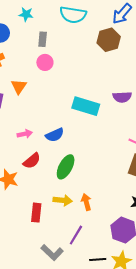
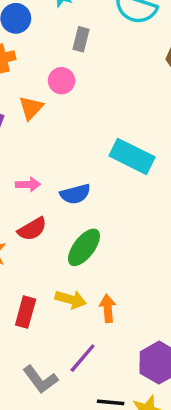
pink circle: (45, 62) -> (62, 81), moved

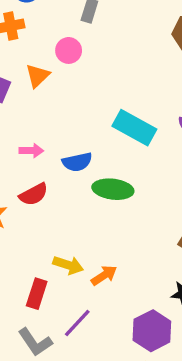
green ellipse: (84, 247) -> (113, 189), moved, turned 57
orange arrow: (108, 308) -> (104, 275), turned 60
red rectangle: (26, 312) -> (37, 294), moved

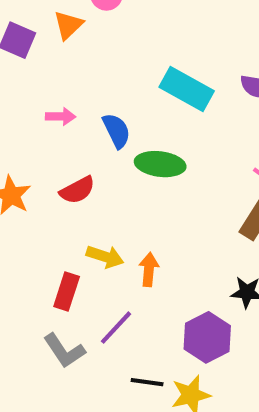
blue semicircle: (77, 162) -> (117, 131), turned -104
red semicircle: (34, 194) -> (77, 190), moved
orange arrow: (104, 275) -> (149, 270), turned -52

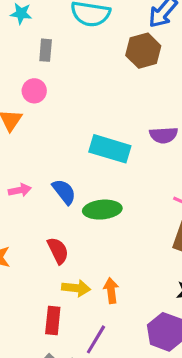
red semicircle: (77, 190) -> (58, 251), moved, turned -76

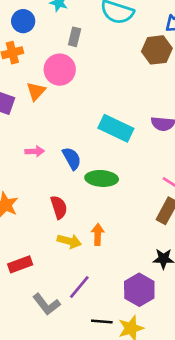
pink circle: (34, 91) -> (60, 70), size x1.5
orange arrow: (111, 291) -> (98, 234), moved
red rectangle: (53, 321) -> (20, 264), moved, turned 55

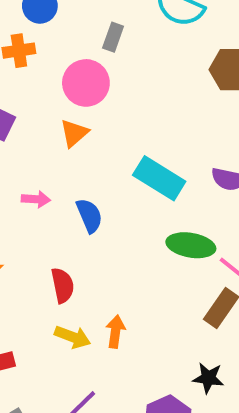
orange triangle: (36, 91) -> (74, 133), moved
green ellipse: (102, 178) -> (191, 245), moved

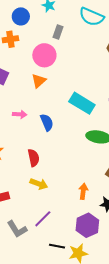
orange arrow: (115, 332) -> (83, 191), moved

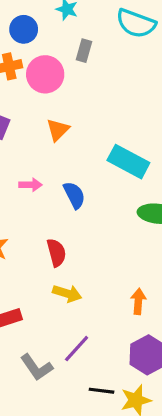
pink circle: (44, 55) -> (45, 74), moved

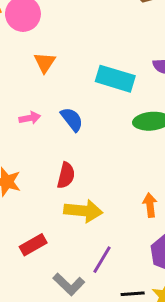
red semicircle: (56, 253) -> (66, 175), turned 40
yellow arrow: (67, 293) -> (83, 211), size x1.4

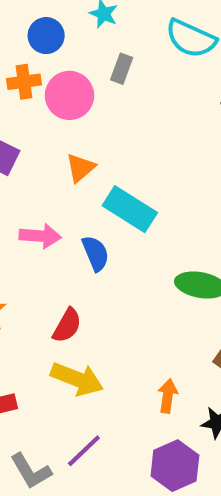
cyan rectangle: (115, 79) -> (130, 209), moved
pink arrow: (30, 118) -> (40, 236), size x1.4

